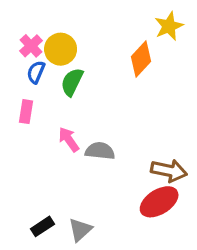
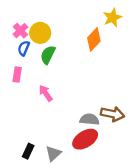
gray semicircle: (100, 151) -> (89, 119), moved
red ellipse: (159, 202) -> (85, 139), moved
black rectangle: (42, 226) -> (28, 151), turned -32

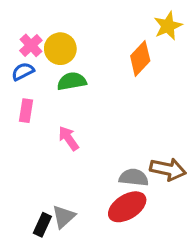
blue semicircle: (24, 48) -> (23, 71), moved, turned 40
green semicircle: (48, 55) -> (72, 81), turned 54
gray triangle: (53, 153) -> (64, 217), moved

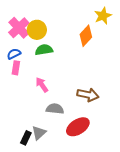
pink cross: (31, 45) -> (19, 28), size x1.5
blue semicircle: (23, 71) -> (14, 54), moved
brown arrow: (168, 169) -> (88, 95), moved
gray semicircle: (134, 177) -> (55, 109), moved

